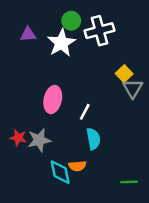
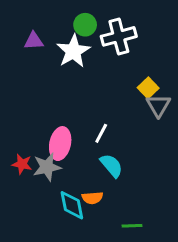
pink ellipse: (53, 99) -> (60, 144), moved
cyan semicircle: (93, 139) -> (111, 166), turned -30
green line: (129, 182) -> (132, 226), moved

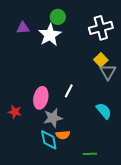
white cross: (119, 36) -> (101, 28), moved
cyan semicircle: (111, 166) -> (104, 111), moved
gray star: (47, 167) -> (53, 118), moved

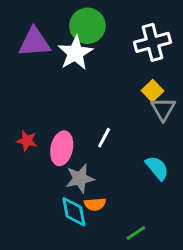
green circle: (58, 17) -> (87, 26), size x1.5
purple triangle: (23, 28) -> (34, 42), size x1.6
red star: (15, 112) -> (27, 141), moved
green line: (90, 154) -> (136, 233), turned -32

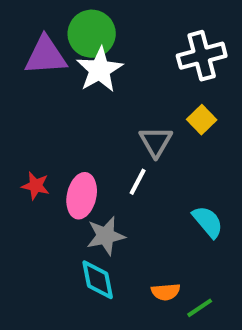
green circle: (87, 26) -> (92, 34), moved
gray triangle: (163, 109) -> (156, 142), moved
orange semicircle: (95, 204) -> (166, 292), moved
green line: (136, 233) -> (200, 308), moved

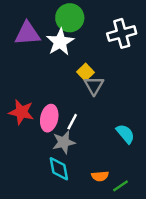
green circle: (92, 34) -> (70, 18), moved
yellow square: (202, 120) -> (85, 72), moved
white line: (138, 182) -> (72, 122), moved
red star: (36, 186) -> (21, 112), size x1.5

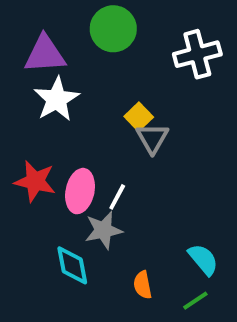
white star: (60, 42) -> (57, 99), moved
cyan semicircle: (125, 134) -> (203, 259), moved
cyan diamond: (59, 169) -> (72, 265), moved
orange semicircle: (100, 176) -> (143, 285), moved, turned 84

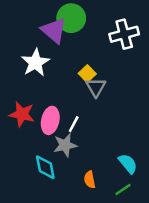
purple triangle: (45, 54) -> (54, 30), moved, turned 44

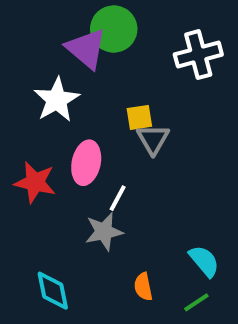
yellow square: (87, 74) -> (139, 117), turned 35
pink ellipse: (50, 120) -> (86, 163), moved
cyan diamond: (45, 167) -> (53, 291), moved

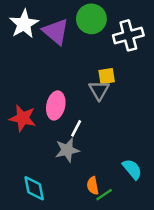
green circle: (114, 29) -> (91, 19), moved
white star: (57, 100) -> (24, 24), moved
yellow square: (139, 117) -> (107, 76), moved
green line: (196, 302) -> (104, 195), moved

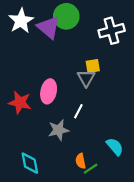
green circle: (91, 19) -> (66, 16), moved
white line: (76, 128) -> (78, 111), moved

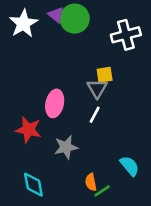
purple triangle: (49, 27) -> (56, 15), moved, size x0.6
red star: (20, 102) -> (28, 130), moved
white line: (78, 111) -> (95, 115), moved

